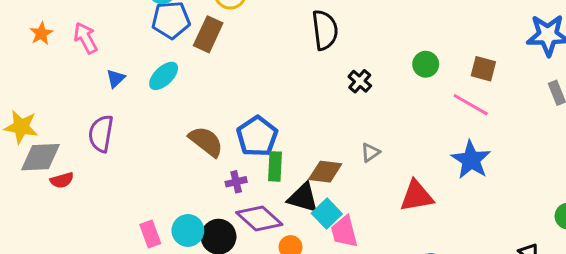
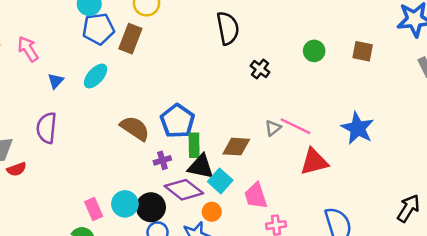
pink line: (471, 105) -> (295, 126), moved
black triangle: (303, 198) -> (201, 167), moved
cyan square: (327, 214) -> (220, 181), moved

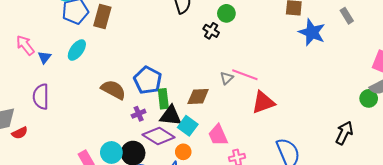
pink arrow: (28, 49) -> (25, 45), moved
green circle: (314, 51) -> (226, 13), moved
blue star: (358, 128) -> (312, 32), moved

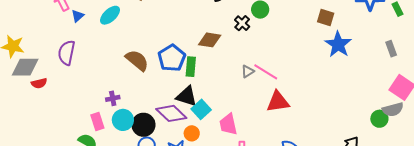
gray rectangle: (347, 16) -> (391, 49), moved
brown diamond: (198, 96) -> (210, 40), moved
green rectangle: (163, 99) -> (191, 67), moved
purple cross: (139, 114) -> (113, 98), moved

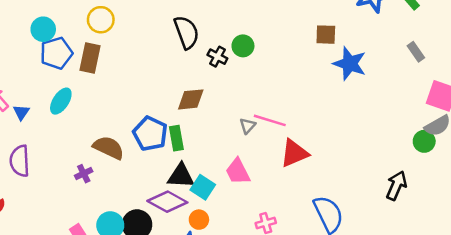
black cross: (242, 23) -> (217, 57), moved
purple cross: (113, 98) -> (84, 174), moved
pink trapezoid: (228, 124) -> (238, 172), moved

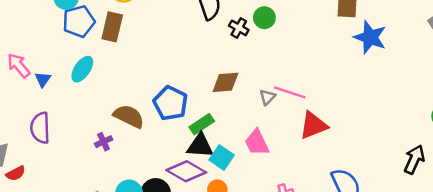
brown diamond: (191, 99) -> (225, 82), moved
green rectangle: (176, 138) -> (202, 124), moved, turned 65

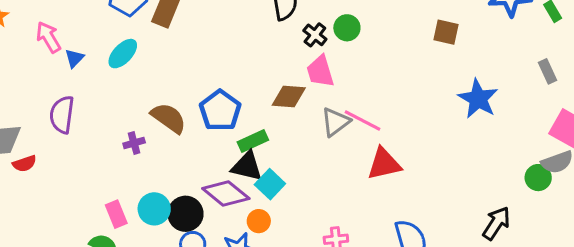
blue star: (370, 37) -> (478, 99), moved
gray triangle: (267, 97) -> (335, 122), size x1.5
pink trapezoid: (257, 143) -> (320, 71), moved

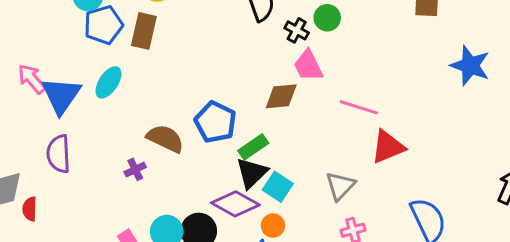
blue triangle: (74, 58) -> (61, 95), size x2.0
gray triangle: (335, 122) -> (340, 186), moved
red semicircle: (24, 164) -> (30, 209), turned 120
black triangle: (247, 166) -> (252, 173), turned -48

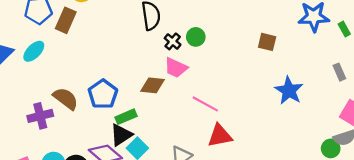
pink trapezoid: (308, 66) -> (176, 68), turned -50
purple cross: (135, 169) -> (40, 116), size x1.6

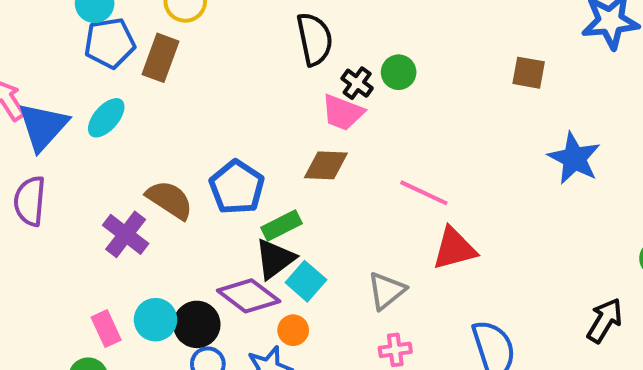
pink trapezoid: (176, 68) -> (343, 112), moved
purple cross: (40, 116) -> (126, 234), turned -35

